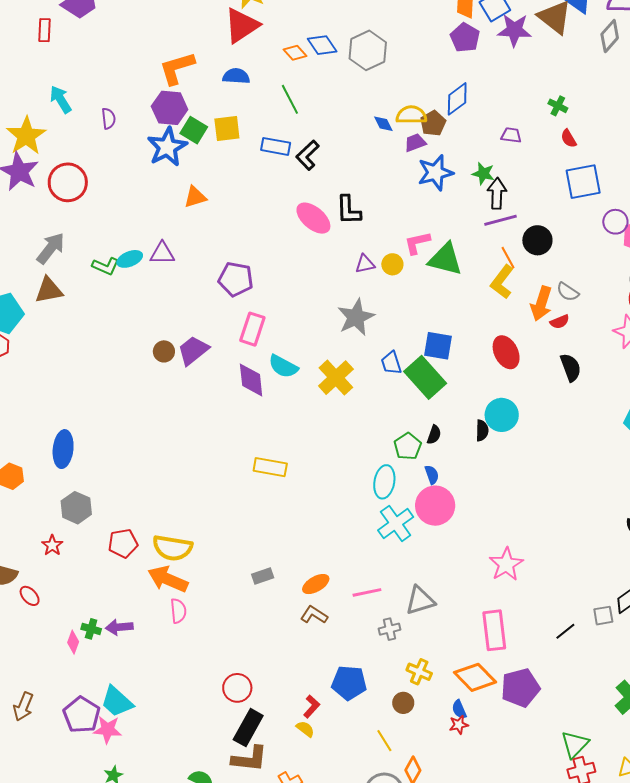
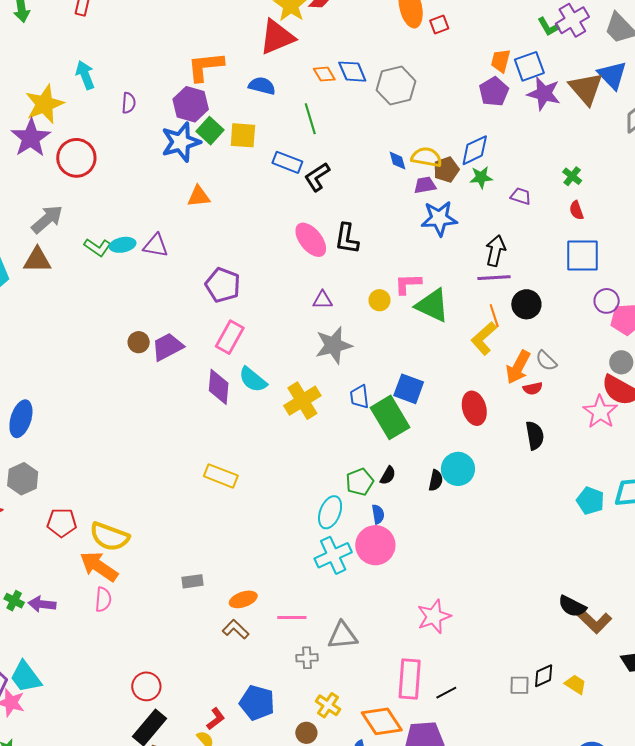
green star: (483, 174) -> (481, 177), moved, turned -30
purple triangle: (365, 264) -> (322, 300), moved
black line: (565, 631) -> (446, 693), moved

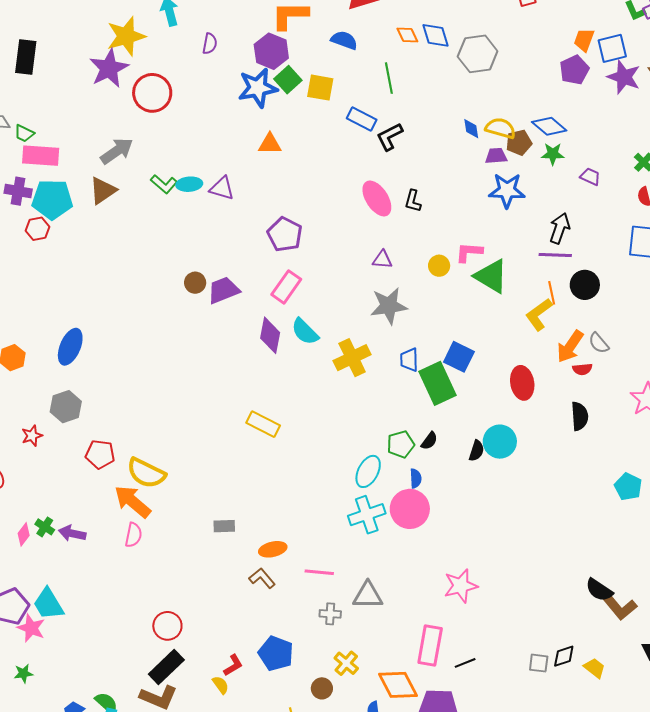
blue diamond: (475, 150) -> (549, 126), turned 60
black L-shape: (347, 239) -> (413, 201), size x0.7
brown triangle: (37, 260) -> (103, 191), turned -40

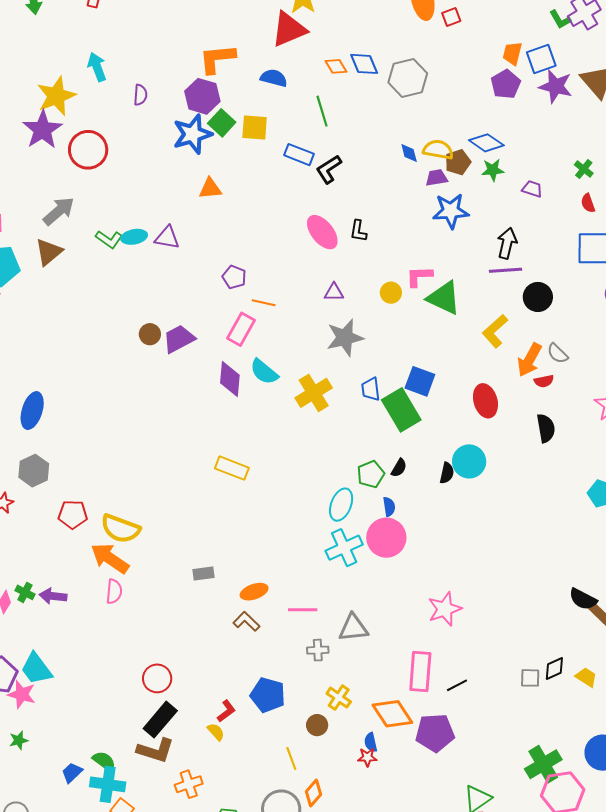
purple pentagon: (285, 234) -> (234, 277), size x0.7
orange line: (552, 293) -> (264, 303), moved, turned -60

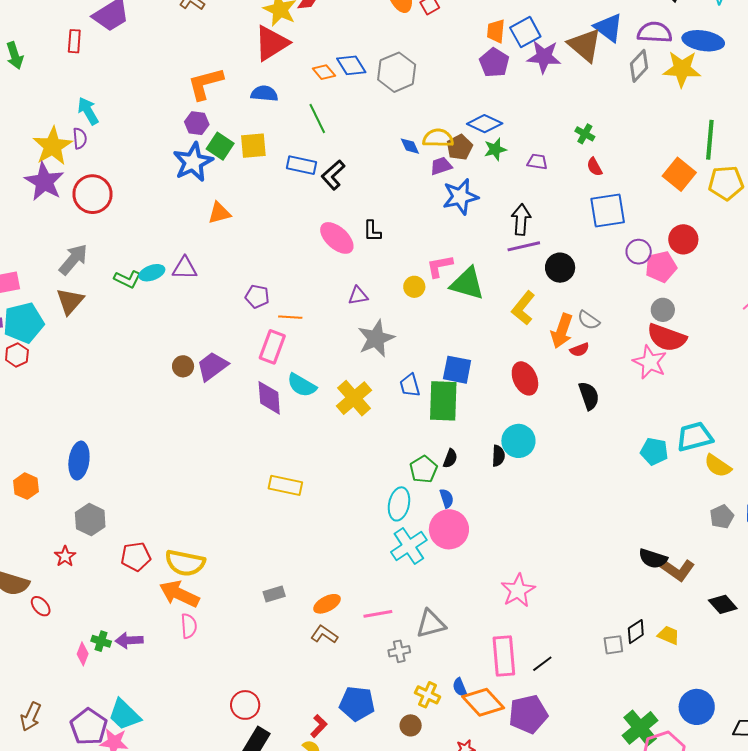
purple semicircle: (140, 95) -> (80, 138), moved
purple hexagon: (202, 96) -> (197, 123), size x0.7
green rectangle: (401, 410) -> (443, 401), turned 42
blue semicircle: (371, 742) -> (460, 687), moved

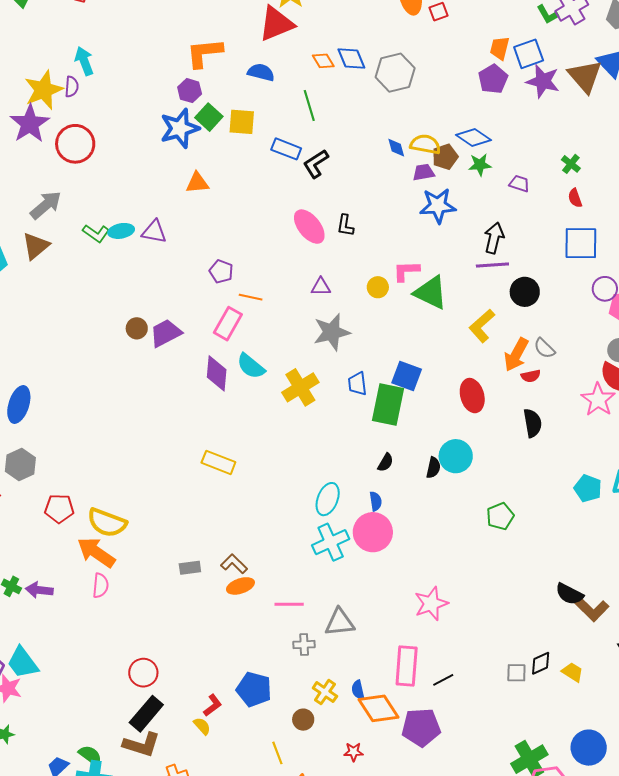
green pentagon: (423, 469) -> (500, 516), moved
brown L-shape: (324, 634) -> (234, 564), moved

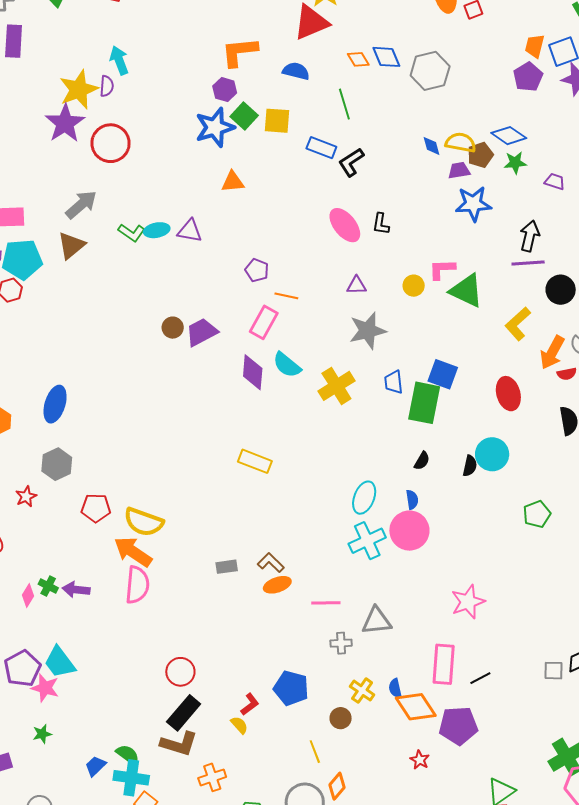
pink semicircle: (100, 586) -> (137, 585), size x1.5
red star: (353, 752) -> (420, 760), moved, turned 30

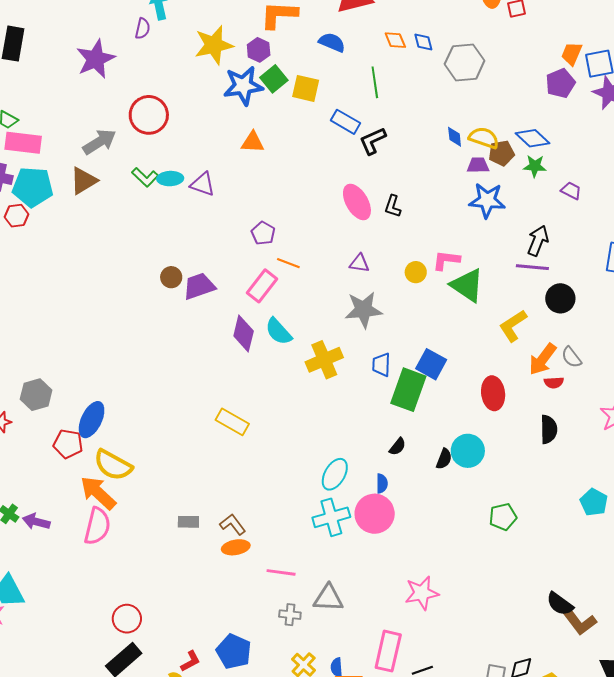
blue diamond: (386, 57) -> (423, 42), size x0.7
yellow star: (79, 90) -> (214, 45), moved
red circle: (111, 143) -> (149, 115), moved
blue ellipse: (55, 404) -> (92, 420), moved

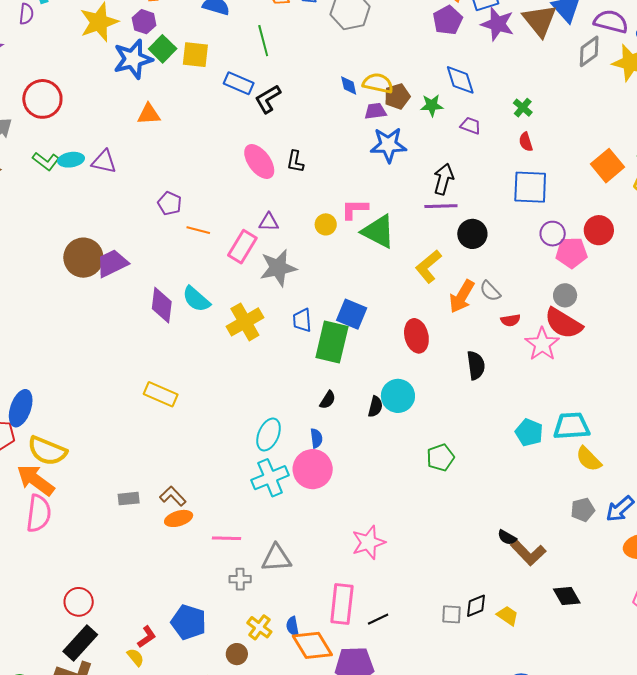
blue diamond: (532, 138) -> (460, 80), moved, turned 36
brown circle: (171, 277) -> (83, 258), size x1.8
pink rectangle: (262, 286) -> (242, 247), moved
red semicircle: (554, 383) -> (511, 320), moved
black semicircle: (560, 604) -> (507, 537), size x0.7

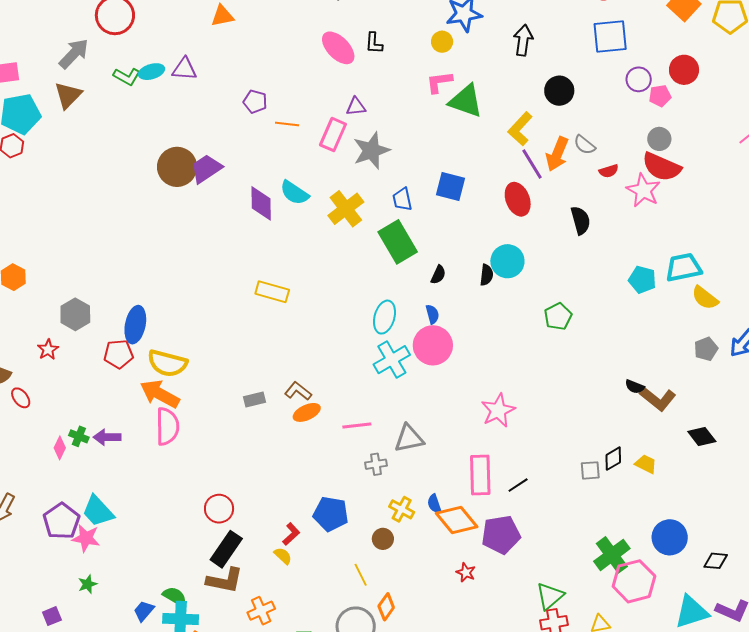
purple line: (441, 206) -> (532, 164), moved, turned 68
yellow circle: (326, 224) -> (442, 42), moved
pink pentagon: (571, 253) -> (660, 96), size x0.7
green rectangle: (332, 342) -> (398, 242), moved, turned -36

